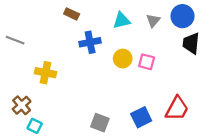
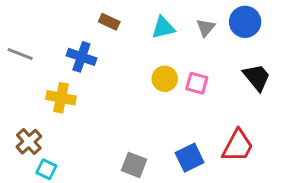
brown rectangle: (72, 14) -> (109, 22), moved
blue cross: (90, 42) -> (81, 57), moved, turned 30
black trapezoid: (191, 43) -> (257, 77), moved, turned 135

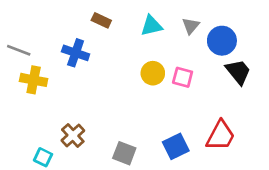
blue circle: (245, 22) -> (222, 41), moved
yellow cross: (61, 98) -> (34, 80), moved
brown cross: (29, 142) -> (73, 136), moved

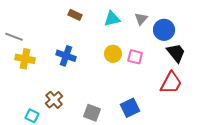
blue cross: (76, 53) -> (66, 56), moved
red trapezoid: (221, 136) -> (171, 83), moved

